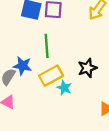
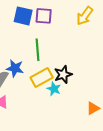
black star: (87, 68) -> (63, 74), moved

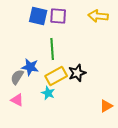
yellow arrow: (85, 16) -> (98, 16), turned 60
cyan star: (54, 89) -> (48, 93), moved

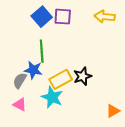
blue square: (38, 16) -> (42, 17), turned 36
green line: (52, 49) -> (42, 51), moved
cyan star: (48, 93) -> (52, 97), size x1.5

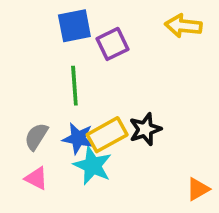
blue square: (42, 17) -> (74, 26), turned 30
purple square: (63, 17) -> (113, 44), moved, turned -30
blue star: (33, 70) -> (78, 138), moved

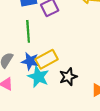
black star: (145, 129) -> (68, 77), moved

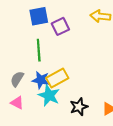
black star: (68, 77) -> (79, 107), moved

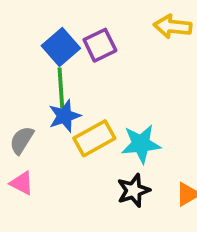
blue square: (39, 16) -> (61, 47), moved, turned -30
blue star: (41, 80) -> (65, 116), moved, turned -30
cyan star: (49, 95) -> (141, 144), moved, turned -30

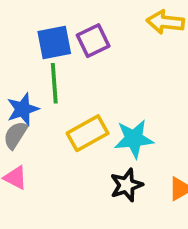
blue square: (61, 47) -> (54, 42), turned 30
blue star: (65, 116) -> (23, 109), moved

